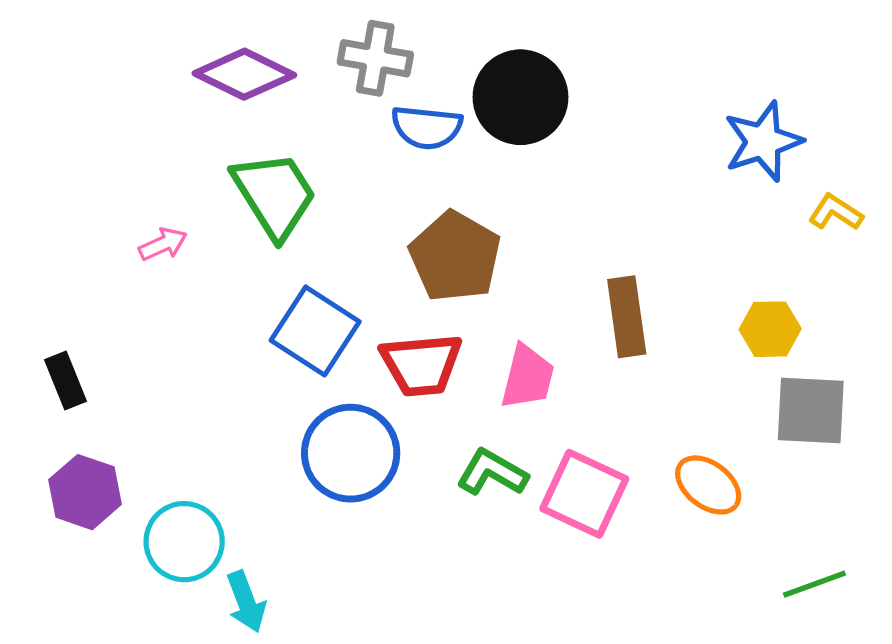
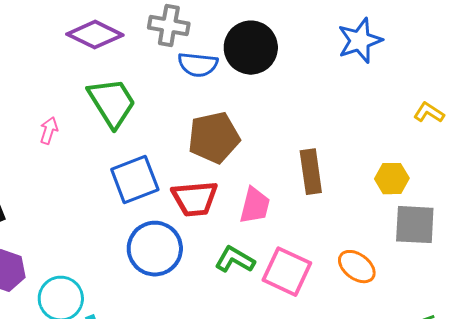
blue star: (763, 141) -> (360, 41), moved
pink arrow: (163, 244) -> (49, 131), turned -48
brown pentagon: (455, 257) -> (214, 138), turned 30
blue square: (315, 331) -> (135, 180), turned 36

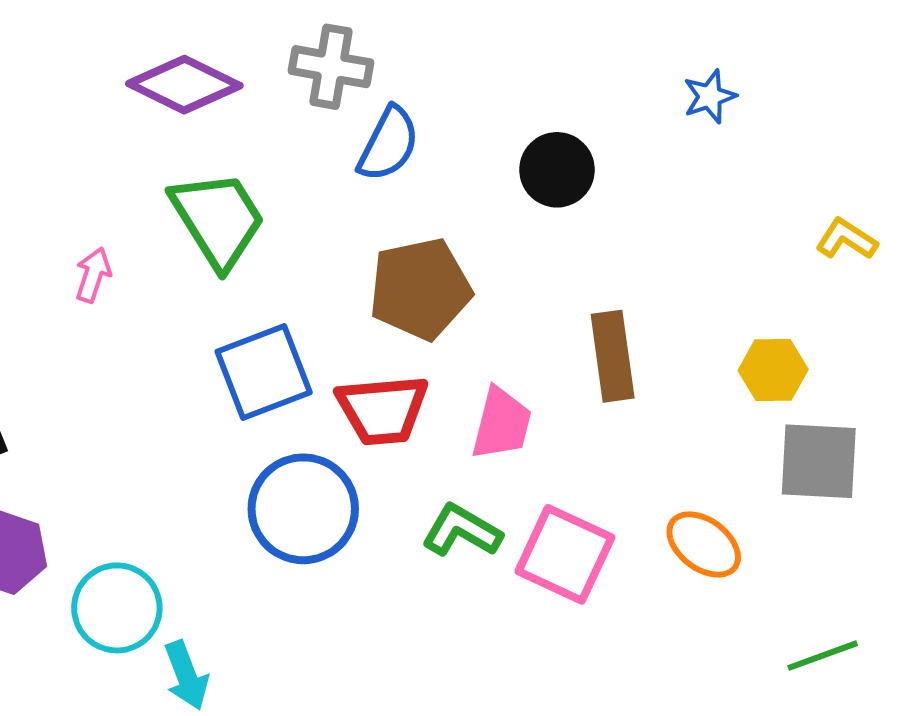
blue star: (360, 41) -> (710, 96), size x0.6
black circle: (251, 48) -> (557, 170), moved, size x0.7
blue semicircle: (198, 65) -> (388, 144), turned -69

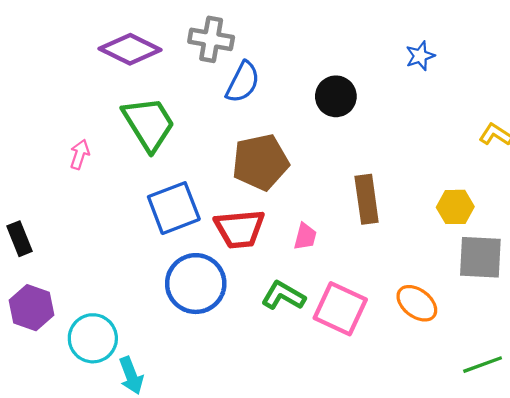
pink trapezoid: (501, 424) -> (305, 236), size x0.7

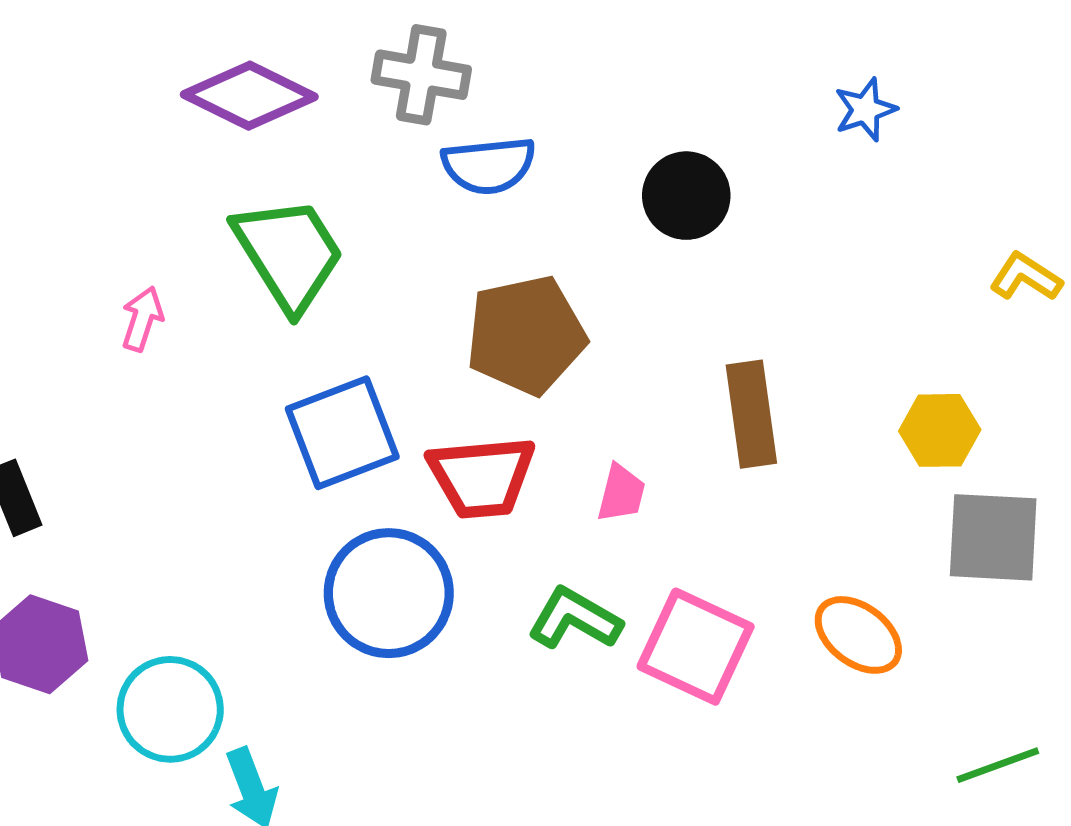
blue semicircle: (243, 82) -> (489, 165), turned 57

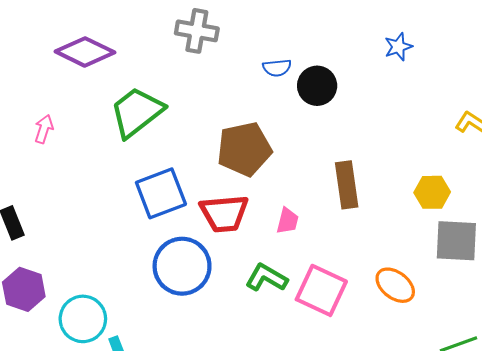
purple diamond: (249, 96) -> (85, 52), moved
blue semicircle: (489, 165) -> (277, 68), moved, size x0.7
green trapezoid: (289, 254) -> (137, 112), turned -96
pink arrow: (142, 319) -> (44, 129), moved

